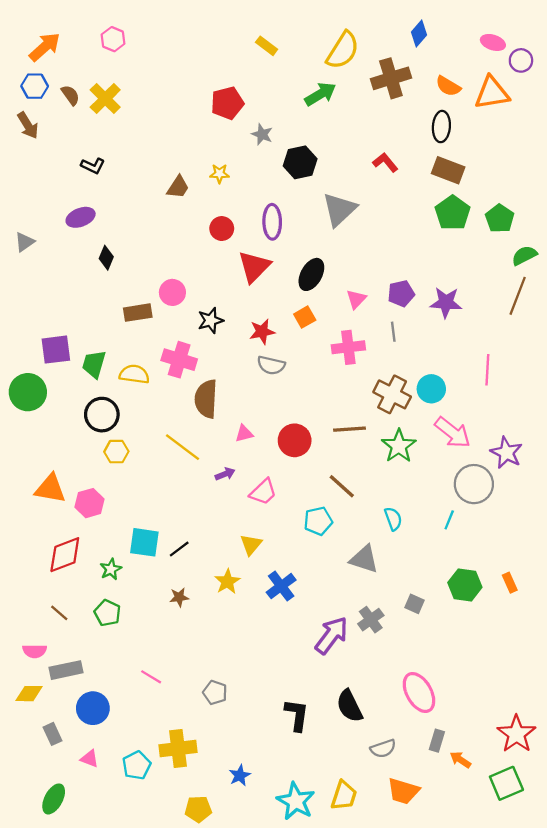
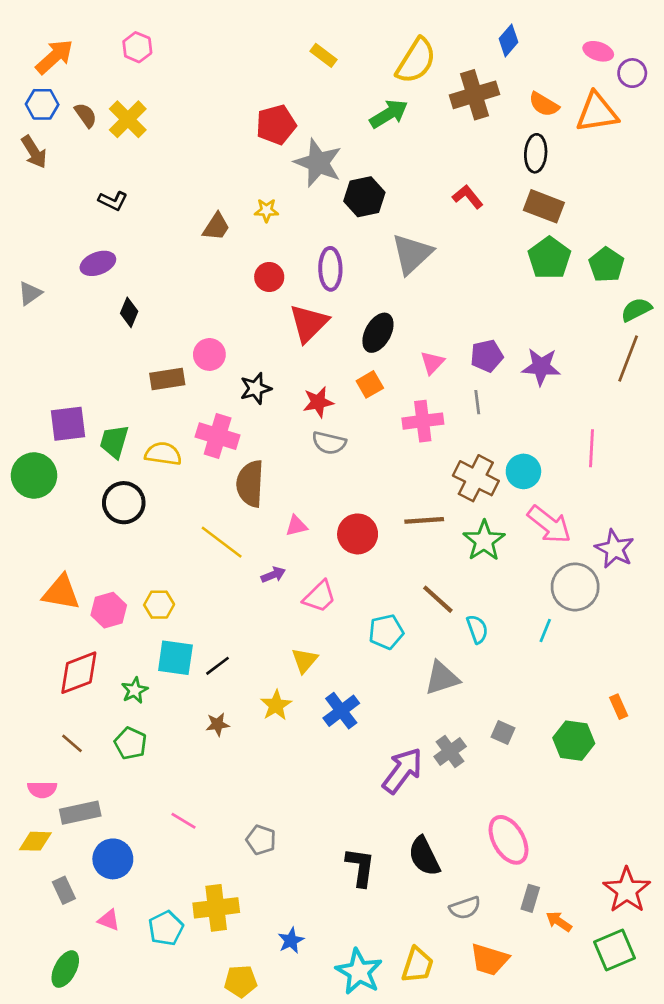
gray star: (262, 134) -> (318, 163), size x1.8
yellow hexagon: (116, 452) -> (159, 605), moved
brown line: (342, 486) -> (438, 599), moved
gray triangle: (364, 559) -> (442, 678), turned -36
green hexagon: (465, 585) -> (574, 741), moved

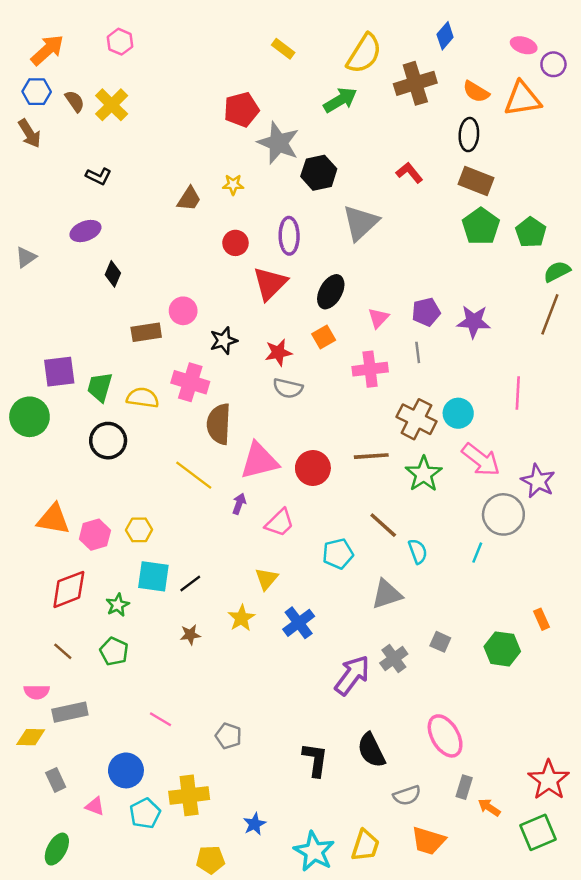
pink triangle: (296, 526) -> (259, 461), size x2.0
purple arrow: (273, 575) -> (239, 504), turned -48
blue circle: (113, 859) -> (126, 770), moved

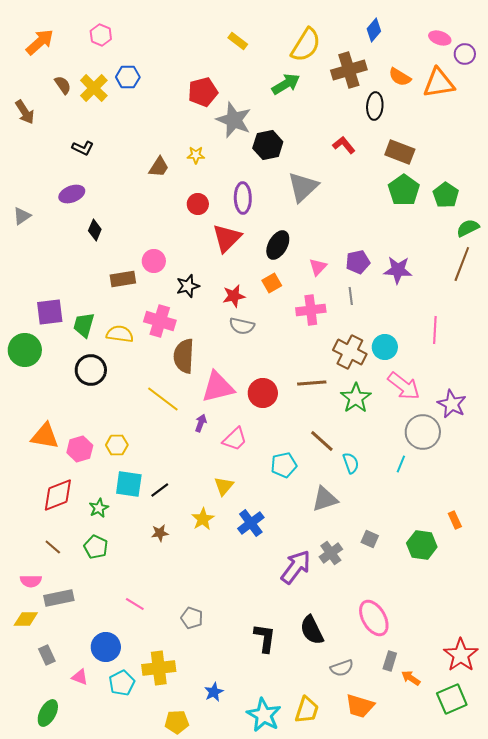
blue hexagon: (37, 92) -> (128, 77), moved
black ellipse: (469, 135) -> (375, 106), moved

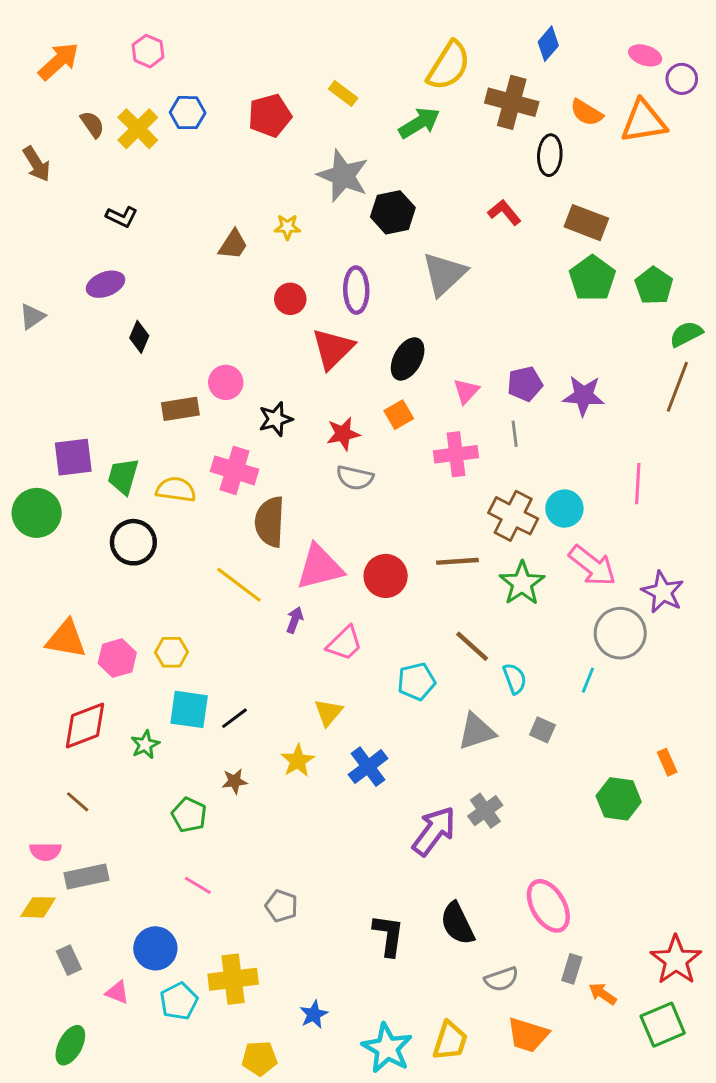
yellow rectangle: (238, 41) -> (343, 94), moved
brown cross: (349, 70) -> (512, 102), turned 32
red pentagon: (203, 92) -> (270, 116), moved
gray square: (370, 539) -> (542, 730), moved
green pentagon: (96, 547) -> (189, 815), moved

